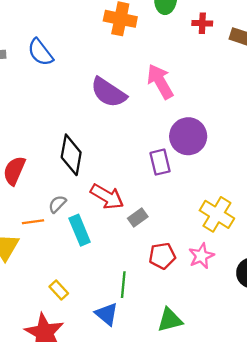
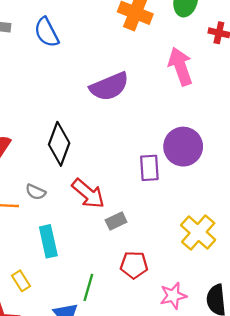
pink arrow: (160, 82) -> (180, 67), moved
purple semicircle: (109, 92) -> (109, 87), turned -66
gray semicircle: (57, 204) -> (36, 192), turned -120
cyan rectangle: (80, 230) -> (48, 241), moved
pink star: (201, 256) -> (173, 296), moved

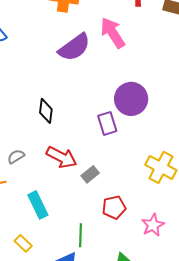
purple semicircle: (109, 87) -> (74, 47), moved
black diamond: (59, 144) -> (46, 111), moved, size x0.7
gray semicircle: (36, 192) -> (16, 156), moved, turned 138

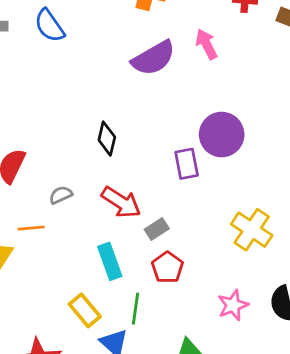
pink arrow: (113, 33) -> (206, 44), size x0.7
cyan rectangle: (38, 205) -> (110, 261), moved
red pentagon: (114, 207) -> (167, 267), moved, turned -30
yellow rectangle: (23, 243) -> (85, 310), moved, size x1.4

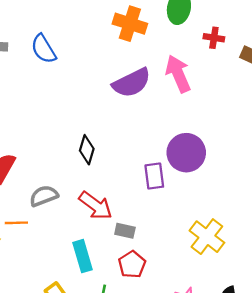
pink arrow: (206, 44) -> (178, 74), size x1.4
gray semicircle: (61, 195) -> (44, 196), size x1.4
gray rectangle: (157, 229) -> (125, 231), turned 42

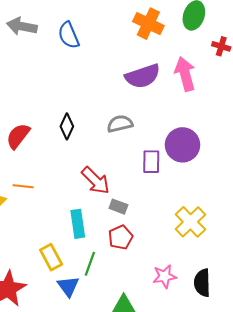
black diamond: (87, 150) -> (67, 126), moved
gray semicircle: (44, 196) -> (120, 124), moved

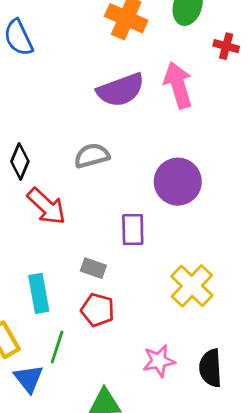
purple rectangle: (151, 162) -> (133, 229), moved
red arrow: (96, 181) -> (46, 206), moved
red pentagon: (121, 237) -> (98, 310), turned -30

